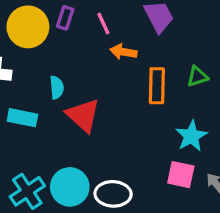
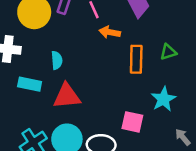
red triangle: (83, 115) -> (67, 96), moved, turned -48
pink square: (181, 175) -> (132, 122), moved

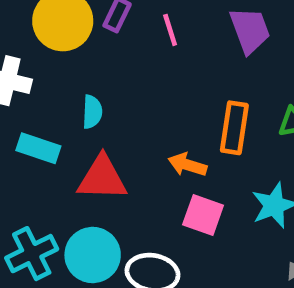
orange arrow: (110, 32) -> (187, 165), moved
pink square: (132, 122) -> (203, 215), moved

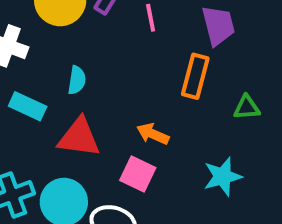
orange rectangle: (234, 128) -> (195, 76), moved
pink square: (203, 215) -> (138, 174), moved

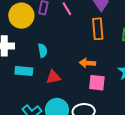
red triangle: (79, 137) -> (53, 77), size x0.7
pink square: (138, 174) -> (97, 83), moved

